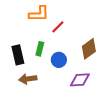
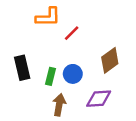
green rectangle: (40, 49) -> (51, 76), moved
brown arrow: (28, 79) -> (59, 105), moved, turned 108

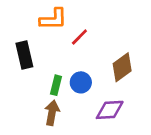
black rectangle: (22, 68) -> (24, 55), moved
brown arrow: (59, 105) -> (52, 113), moved

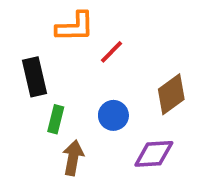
green rectangle: (56, 85) -> (56, 119), moved

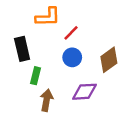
blue circle: (113, 115) -> (72, 57), moved
purple diamond: (154, 154) -> (84, 92), moved

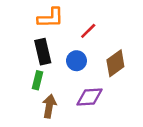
red line: (71, 33) -> (88, 31), moved
black rectangle: (22, 49) -> (43, 52), moved

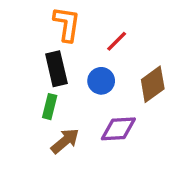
orange L-shape: (51, 18) -> (67, 24), turned -80
brown arrow: (49, 106) -> (65, 141), turned 40

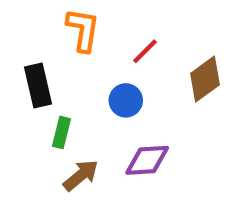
black rectangle: (56, 69) -> (38, 85), moved
brown diamond: (153, 84) -> (205, 79), moved

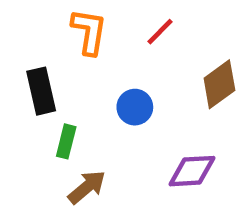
red line: (145, 51) -> (160, 32), moved
purple diamond: (147, 160) -> (192, 171), moved

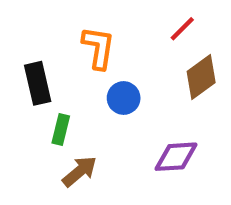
orange L-shape: (89, 32) -> (98, 48), moved
red line: (160, 32) -> (182, 29), moved

